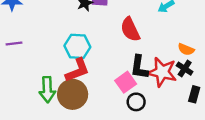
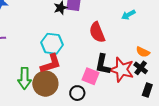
pink square: (126, 82) -> (91, 76), turned -36
black circle: (136, 102) -> (77, 93), moved

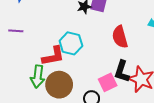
red L-shape: (51, 64) -> (53, 56), moved
pink square: (91, 76) -> (108, 82), turned 36

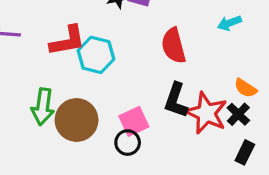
red L-shape: (53, 56) -> (67, 41), moved
pink square: (108, 82) -> (134, 121), moved

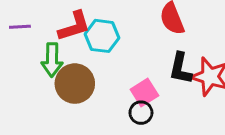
green arrow: (43, 107) -> (52, 60), moved
brown circle: (77, 120) -> (75, 84), moved

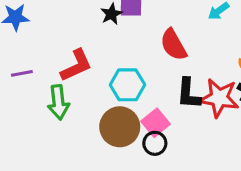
cyan hexagon: (102, 36) -> (128, 85), moved
brown circle: (75, 84) -> (120, 127), moved

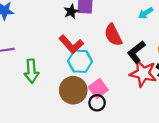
red L-shape: (76, 65) -> (71, 44), moved, turned 70
black L-shape: (189, 94) -> (136, 52), moved, turned 45

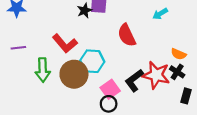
red L-shape: (71, 44) -> (65, 43), moved
black L-shape: (136, 52) -> (134, 80), moved
brown circle: (73, 90) -> (74, 74), moved

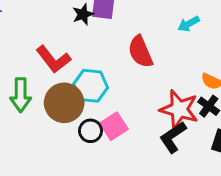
black L-shape: (134, 80) -> (173, 137), moved
black circle: (109, 104) -> (90, 131), moved

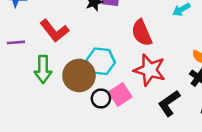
red L-shape: (53, 59) -> (54, 31), moved
red star: (179, 109) -> (150, 70), moved

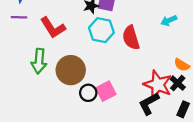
purple line: (16, 42) -> (19, 17), moved
cyan hexagon: (101, 61) -> (101, 30), moved
red star: (150, 70) -> (158, 85), moved

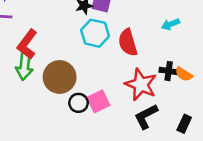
red L-shape: (53, 28) -> (27, 44), moved, turned 68
black cross: (178, 83) -> (169, 71), moved, turned -35
red star: (158, 85) -> (141, 85), moved

